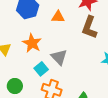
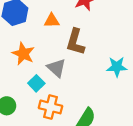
brown L-shape: (89, 27) -> (75, 42), moved

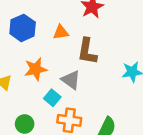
orange star: (23, 54) -> (36, 69), turned -30

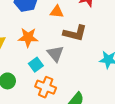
brown L-shape: (87, 51) -> (75, 33), turned -100

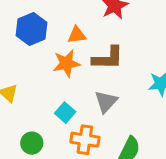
orange star: (28, 37) -> (66, 63), moved
gray triangle: (55, 54) -> (106, 102), moved, turned 36

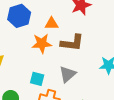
cyan square: (65, 113) -> (37, 79), turned -32

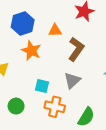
orange star: (42, 43) -> (31, 51), moved, turned 30
brown L-shape: (72, 43) -> (76, 49), turned -60

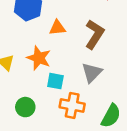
orange triangle: (55, 31) -> (57, 28), moved
orange star: (31, 51) -> (39, 58), moved

